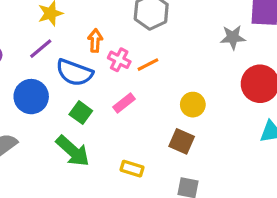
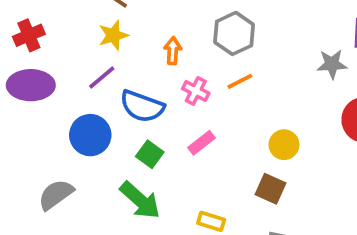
orange arrow: (95, 41) -> (173, 51), moved
orange line: (148, 65) -> (240, 81), moved

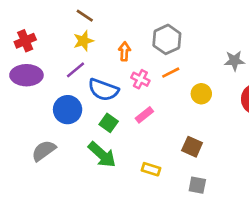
yellow circle: (284, 145) -> (201, 94), moved

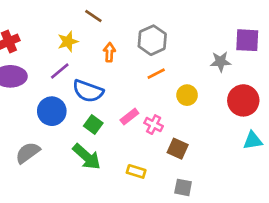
brown line: (85, 16) -> (93, 16), moved
pink cross: (140, 79) -> (154, 125), moved

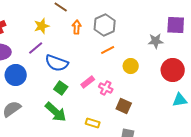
orange arrow: (109, 52) -> (77, 27), moved
blue circle: (52, 111) -> (16, 75), moved

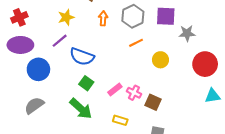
purple square: (176, 25) -> (166, 16), moved
pink rectangle: (88, 82) -> (115, 90), moved
pink cross: (106, 88) -> (134, 93), moved

